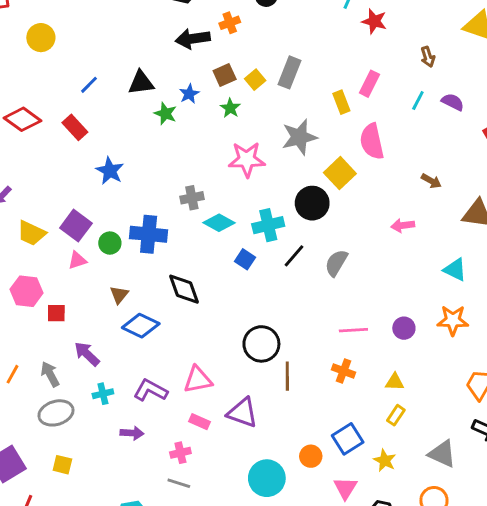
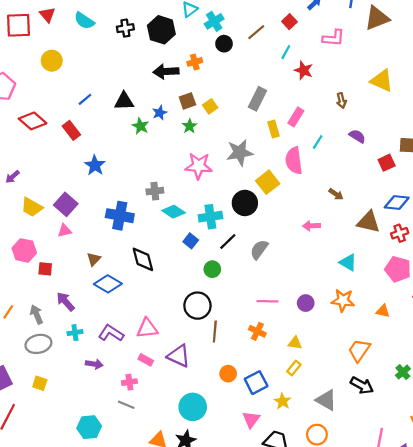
gray rectangle: (290, 72) -> (257, 99), moved
cyan line: (418, 101) -> (318, 142), moved
green circle: (110, 243) -> (212, 269), moved
orange circle: (311, 456) -> (228, 374), moved

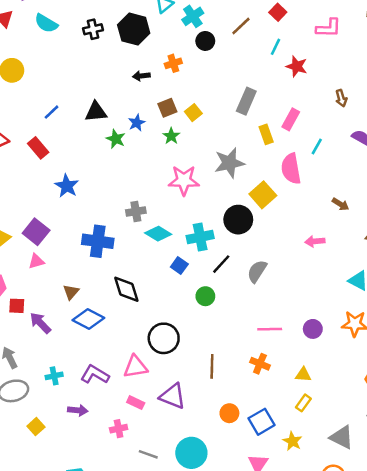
black arrow: (166, 72) -> (141, 76), size x0.6
purple arrow: (66, 302) -> (40, 323), moved
black circle: (197, 306) -> (164, 338), moved
yellow square: (40, 383) -> (36, 427), moved, turned 32
gray line: (126, 405) -> (148, 454), moved

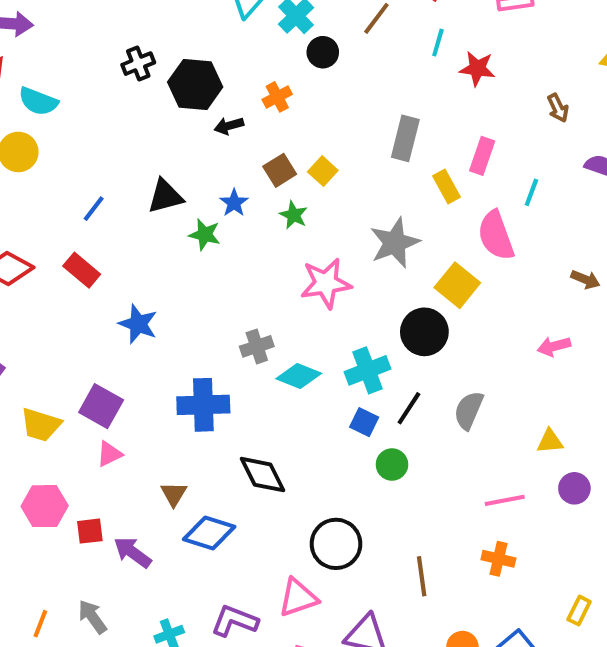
cyan semicircle: (46, 23) -> (38, 101), moved
black hexagon: (134, 29) -> (195, 84), moved
blue square: (179, 266) -> (364, 422), moved
yellow triangle: (303, 375) -> (550, 441), moved

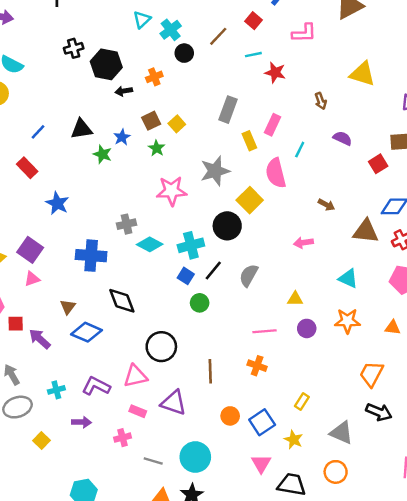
cyan line: (438, 43) -> (253, 55), turned 56

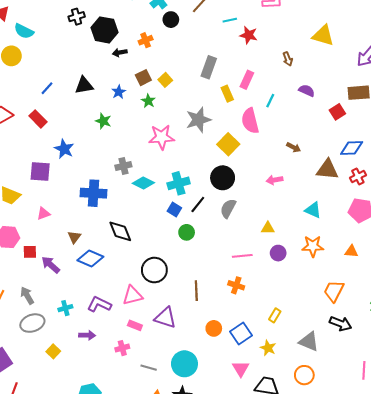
green star: (102, 154) -> (103, 121), moved
black circle: (227, 226) -> (223, 178), moved
purple square: (30, 250) -> (40, 171), moved, turned -30

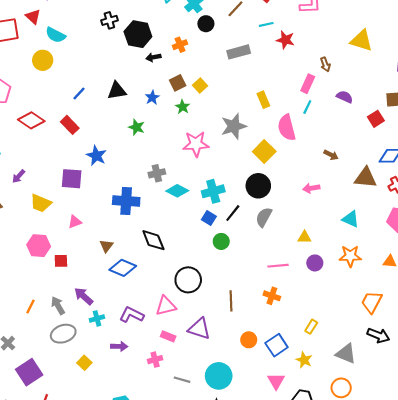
gray rectangle: (209, 67) -> (239, 52), moved, turned 55
pink rectangle: (247, 80) -> (308, 84), moved
purple arrow: (51, 265) -> (84, 296), moved

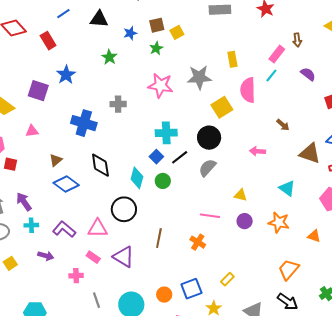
cyan diamond: (177, 191) -> (137, 178), moved, turned 65
orange circle: (249, 340) -> (164, 295), moved
gray line: (182, 380) -> (97, 300), turned 42

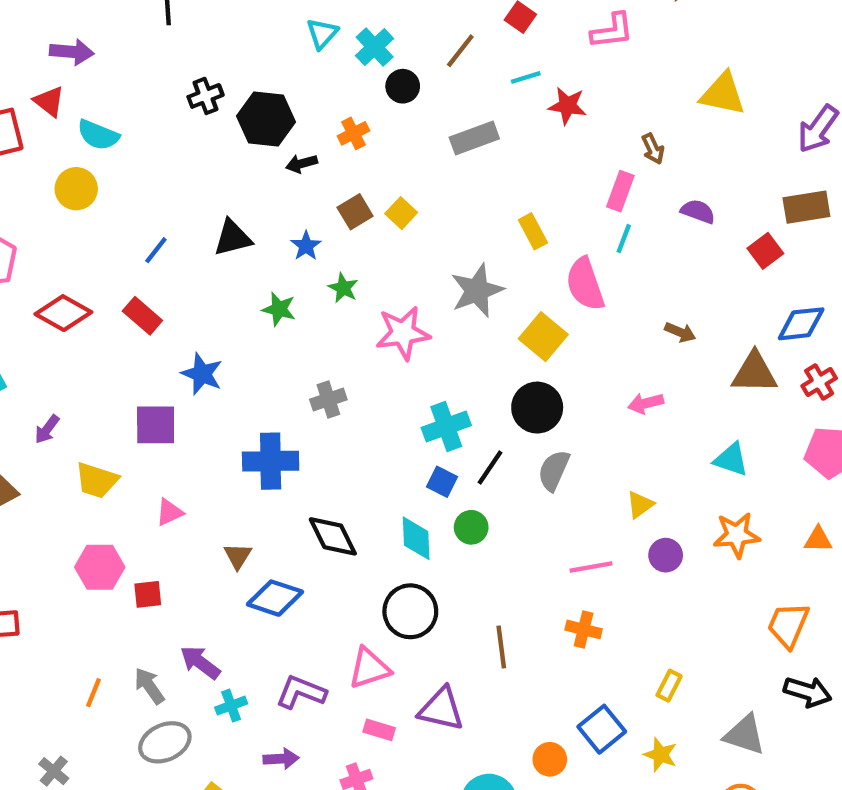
green star: (156, 48) -> (343, 288), moved
yellow triangle: (241, 195) -> (640, 505), turned -32

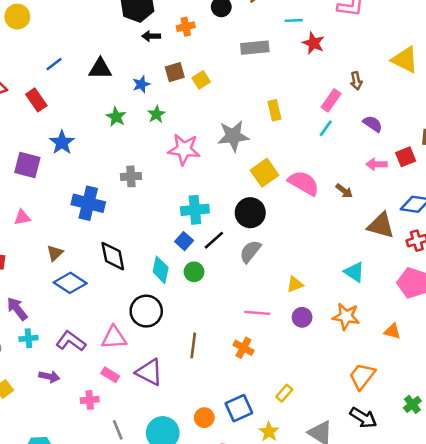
pink semicircle: (585, 284) -> (304, 183), moved, turned 124
pink arrow: (646, 403) -> (376, 164), moved

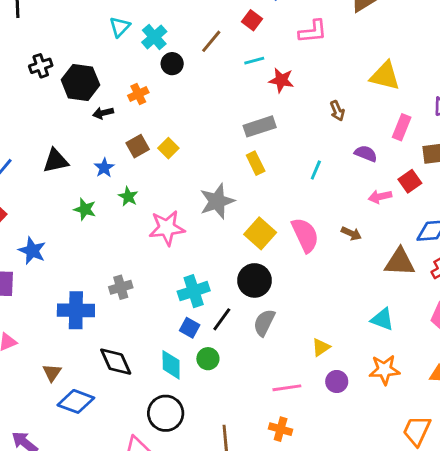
gray rectangle: (255, 48) -> (260, 126), moved
pink rectangle: (331, 100) -> (402, 127), moved
gray cross: (131, 176) -> (121, 287), moved
pink semicircle: (304, 183) -> (305, 235), turned 48

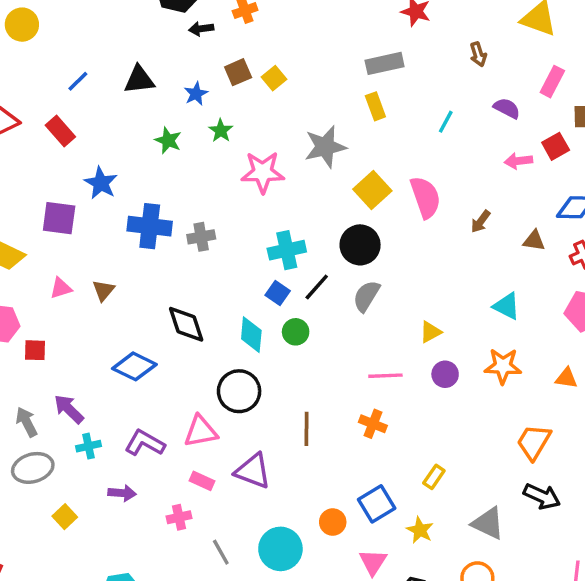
brown arrow: (351, 233) -> (481, 222), moved, turned 96
brown triangle: (400, 262) -> (534, 241), size x0.6
blue cross: (76, 310) -> (150, 226), moved
brown triangle: (52, 373) -> (103, 290), moved

